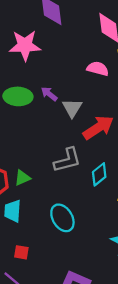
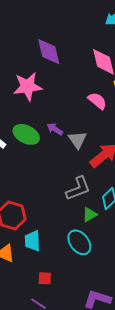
pink semicircle: (98, 69) -> (97, 101), turned 30
green ellipse: (18, 96) -> (26, 134), turned 30
green triangle: (22, 178) -> (90, 215), moved

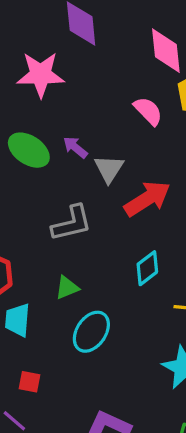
gray L-shape: (78, 188) -> (72, 223), moved
green triangle: (90, 215) -> (67, 288), moved
cyan ellipse: (79, 242) -> (91, 332), turned 65

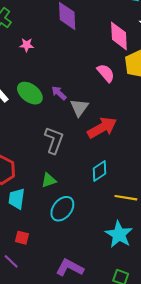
pink star: (41, 75) -> (27, 45), moved, size x0.5
gray L-shape: (72, 223) -> (54, 140), turned -60

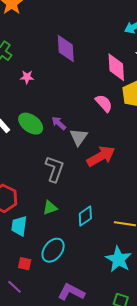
cyan diamond: (100, 171) -> (85, 216), moved
cyan ellipse: (62, 209) -> (53, 250), moved

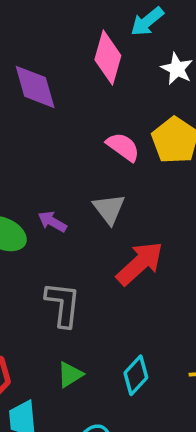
pink diamond: (116, 67) -> (108, 58), moved, turned 32
pink semicircle: (104, 103) -> (123, 147), moved
gray triangle: (79, 137) -> (109, 209), moved

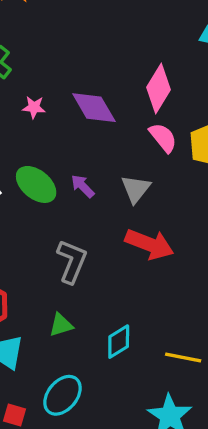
pink diamond: (108, 58) -> (158, 89), moved
purple diamond: (35, 87) -> (94, 108), moved, turned -30
red arrow: (140, 263) -> (149, 244), turned 48

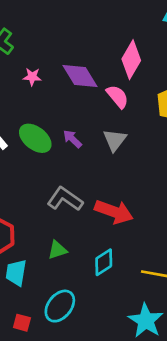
pink semicircle: (163, 138) -> (117, 97), moved
red arrow: (149, 244) -> (114, 212), moved
gray L-shape: (72, 261) -> (65, 199), turned -76

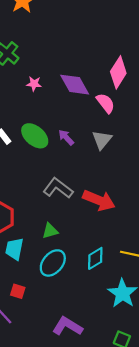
cyan diamond: (104, 262) -> (95, 258), moved
cyan ellipse: (60, 306) -> (53, 263), moved

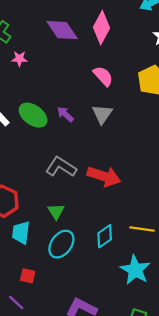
pink diamond: (118, 72) -> (101, 28), moved
pink star: (34, 84) -> (19, 59), moved
purple diamond: (75, 85) -> (62, 30), moved
green triangle: (50, 231) -> (56, 211), turned -42

